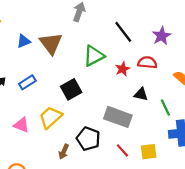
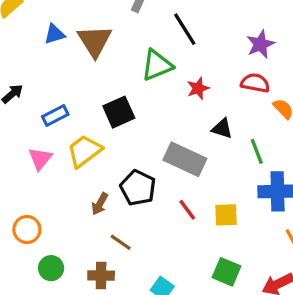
black line: (123, 32) -> (185, 29), moved
red semicircle: (147, 63) -> (255, 83), moved
blue rectangle: (27, 82) -> (55, 115), moved
pink triangle: (21, 125) -> (40, 159), turned 42

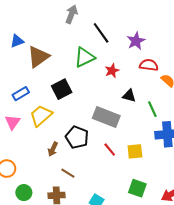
brown triangle: (95, 41) -> (38, 57), moved, turned 30
purple star: (260, 44) -> (136, 41), moved

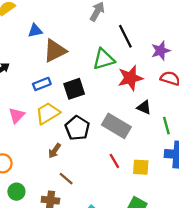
red star: (112, 71) -> (130, 78), size x1.6
blue rectangle: (21, 94) -> (42, 84), moved
black pentagon: (77, 137) -> (77, 128), moved

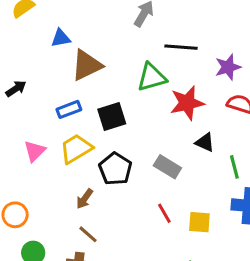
black line: (125, 36) -> (181, 47), turned -60
gray rectangle: (116, 126) -> (167, 167), size x0.7
brown line: (66, 179) -> (88, 234), moved

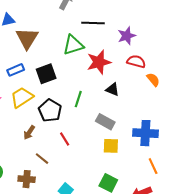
brown triangle: (87, 65) -> (27, 38), turned -30
gray rectangle: (167, 167) -> (105, 122), moved
green line: (234, 167) -> (78, 99), moved, turned 35
red line: (164, 213) -> (65, 139), moved
brown line: (88, 234) -> (42, 159), moved

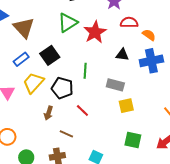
black triangle: (112, 89) -> (122, 55), moved
blue cross: (145, 133) -> (151, 61), moved

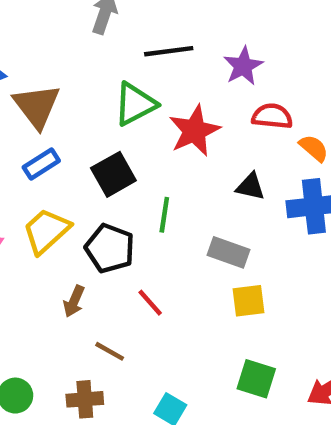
black square: (50, 55) -> (113, 174), moved
blue rectangle: (21, 59) -> (41, 164), moved

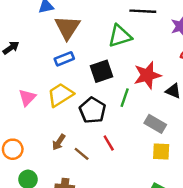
red star: (194, 131) -> (147, 75), moved
brown arrow: (74, 301) -> (59, 142), moved
brown line: (110, 351) -> (82, 154), moved

